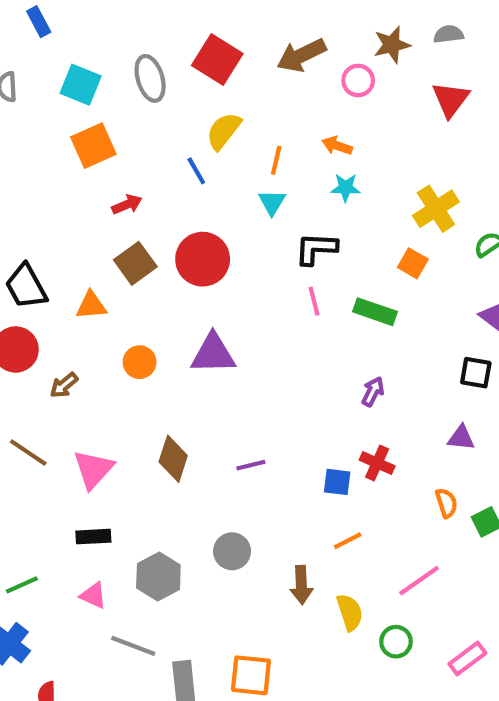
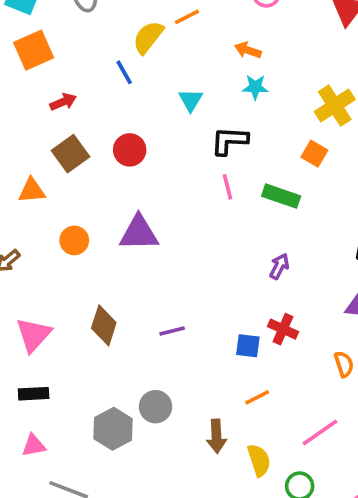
orange line: (276, 160) -> (187, 17), moved, turned 50
red circle: (203, 259) -> (130, 150), size x0.7
gray hexagon: (158, 577) -> (113, 429), moved
pink triangle: (93, 595) -> (34, 445), turned -35

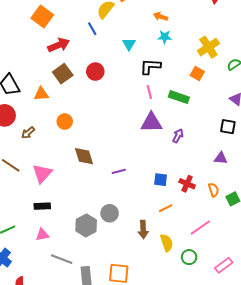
orange square: (34, 50) -> (42, 17), turned -30
red arrow: (63, 102) -> (59, 45), size x1.5
purple triangle: (139, 233) -> (151, 123), moved
brown diamond: (104, 325) -> (84, 156), moved, turned -35
red cross: (283, 329) -> (187, 184), moved

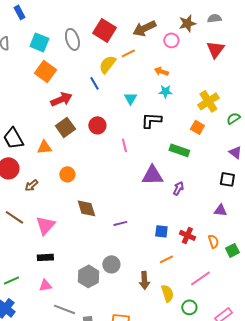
pink line: (149, 92) -> (124, 145), moved

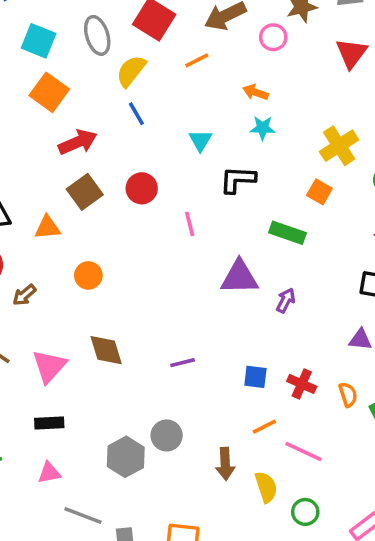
yellow semicircle: (107, 64) -> (131, 71), moved
brown diamond: (86, 208) -> (106, 350), moved
pink line: (200, 278) -> (303, 451), moved, turned 60

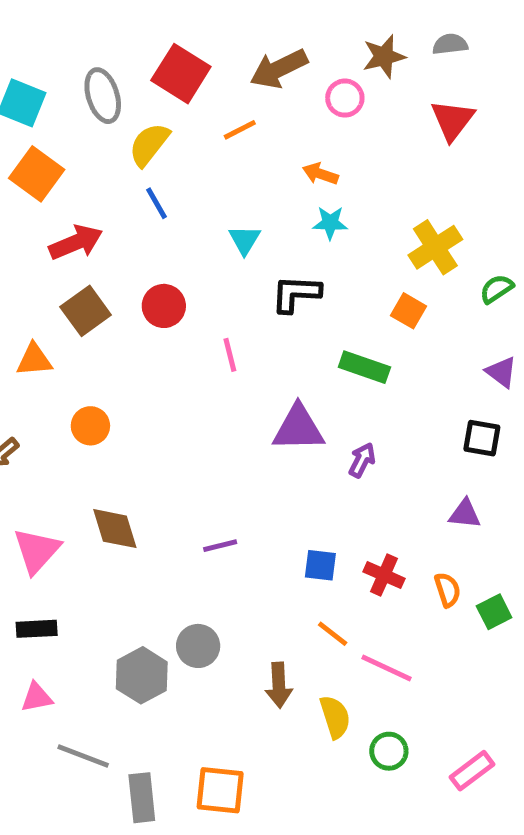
orange line: (264, 427) -> (333, 634), turned 65

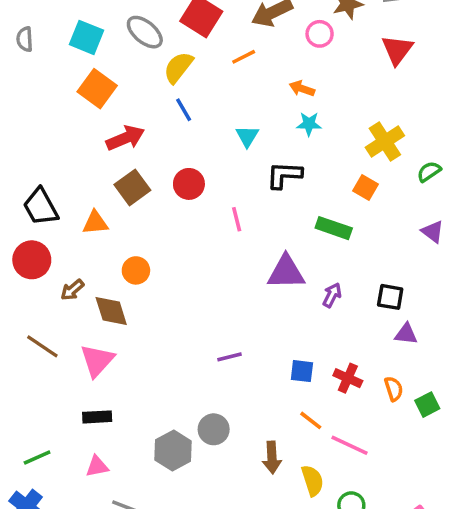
gray ellipse: (103, 96) -> (145, 32), turned -33
black square: (482, 438) -> (390, 297), moved
brown diamond: (115, 529) -> (111, 311), moved

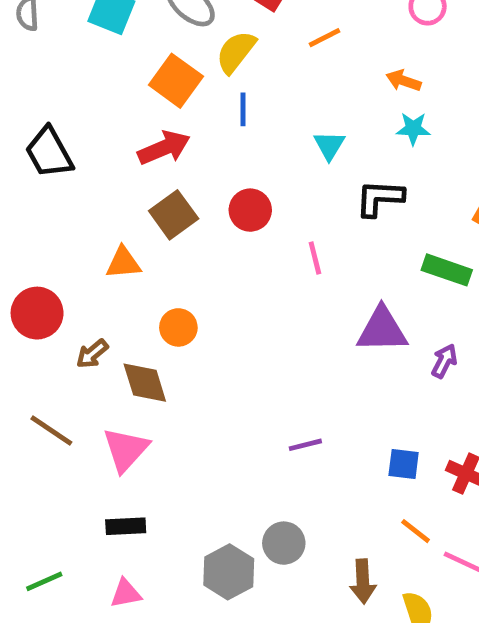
orange square: (97, 89) -> (176, 81), moved
blue line: (184, 110) -> (243, 109), turned 30
black trapezoid: (41, 207) -> (49, 153), moved

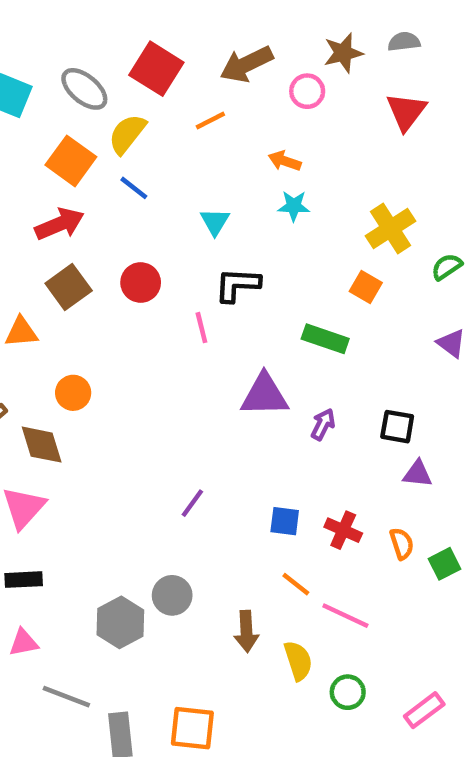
blue line: (243, 109) -> (134, 188), turned -52
black L-shape: (380, 198) -> (237, 285), moved
purple line: (305, 445) -> (192, 503), turned -40

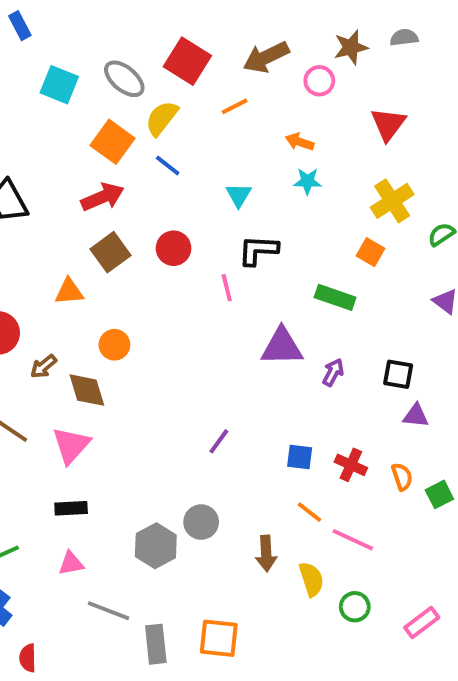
red triangle: (406, 111) -> (388, 124), moved

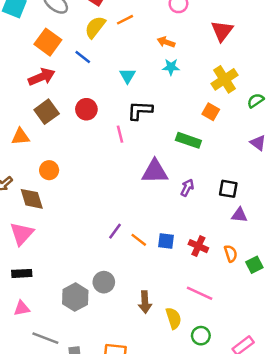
yellow semicircle: (162, 118) -> (95, 27), moved
orange line: (309, 512) -> (139, 240), moved

